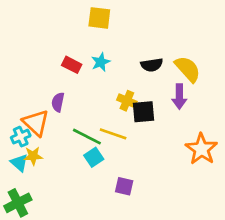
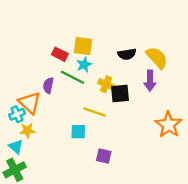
yellow square: (99, 18) -> (83, 46), moved
cyan star: (101, 62) -> (84, 65), moved
green line: (87, 137) -> (73, 77), moved
cyan square: (94, 157) -> (78, 132), turned 35
cyan triangle: (19, 163) -> (16, 147), moved

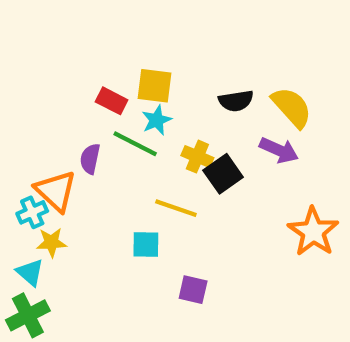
purple arrow: (150, 81) -> (279, 150), turned -66
black square: (120, 93) -> (223, 174), turned -30

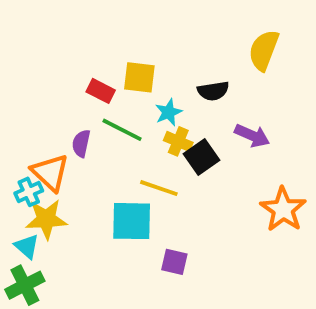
yellow semicircle: (292, 107) -> (264, 50), moved, turned -117
cyan star: (157, 120) -> (169, 112), moved
yellow star: (51, 242) -> (46, 219), size x1.5
cyan square: (146, 245) -> (132, 221), size x1.6

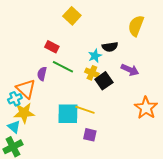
yellow square: (139, 77) -> (72, 16), moved, turned 36
cyan star: (169, 112) -> (95, 56), moved
yellow line: (159, 188) -> (85, 110), moved

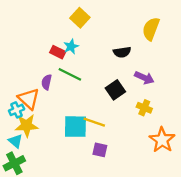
cyan star: (95, 56) -> (71, 47), moved
yellow cross: (92, 73) -> (144, 108), moved
orange star: (146, 108) -> (162, 140), moved

